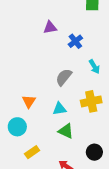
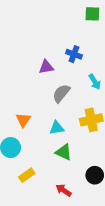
purple triangle: (50, 28) -> (46, 67), moved
blue cross: (75, 41) -> (74, 54), turned -32

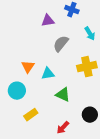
cyan triangle: (57, 128) -> (48, 74), moved
red arrow: (64, 190) -> (63, 128), turned -80

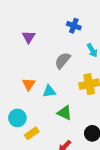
purple triangle: (48, 21) -> (29, 37), moved, turned -48
cyan circle: (17, 91) -> (17, 118), moved

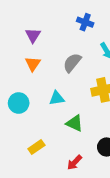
orange triangle: (29, 84) -> (33, 64), moved
cyan circle: (17, 118) -> (19, 103), moved

